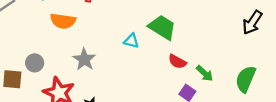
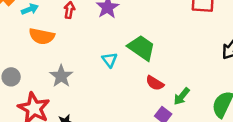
cyan triangle: (131, 41) -> (110, 60), turned 35
green arrow: (205, 73) -> (182, 96), turned 84

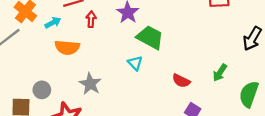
green trapezoid: (141, 48) -> (150, 37), moved
green arrow: (182, 96) -> (220, 73), moved

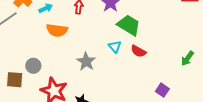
red semicircle: (181, 81) -> (138, 51), moved
gray star: (90, 84) -> (86, 61), moved

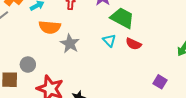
gray star: (86, 61) -> (70, 44), moved

